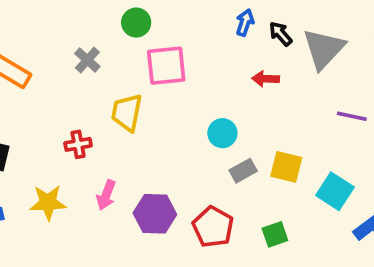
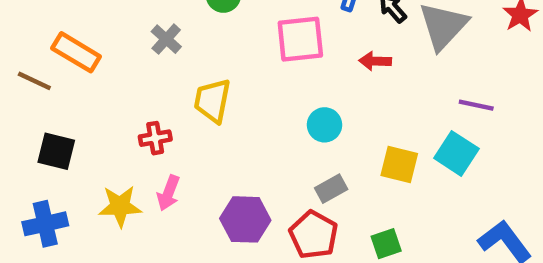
pink square: (166, 66) -> (300, 39), moved
gray rectangle: (243, 171) -> (331, 189), moved
cyan square: (335, 191) -> (456, 153), moved
pink arrow: (106, 195) -> (168, 193), moved

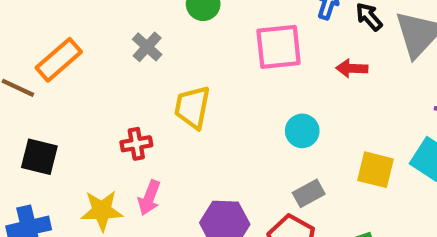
orange rectangle: (76, 52) -> (59, 60), turned -72

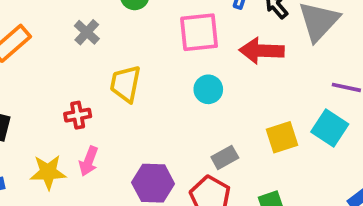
red arrow: (352, 68) -> (262, 51), size x1.6
cyan circle: (302, 131) -> (208, 89), moved
yellow square: (375, 170) -> (282, 137), turned -32

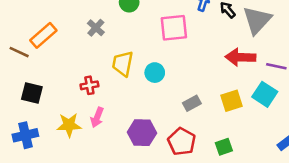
red arrow: (262, 51) -> (240, 57), moved
cyan circle: (208, 89) -> (155, 73), moved
gray rectangle: (225, 157) -> (192, 103), moved

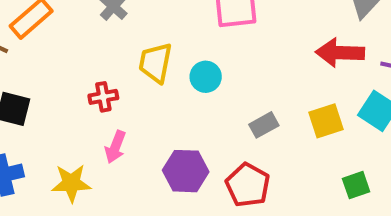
yellow star: (69, 125) -> (71, 183), moved
green square: (224, 147) -> (356, 185), moved

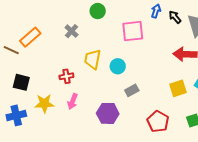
gray rectangle: (264, 125) -> (132, 90), moved
yellow star: (71, 183) -> (44, 103), moved
red pentagon: (248, 185) -> (158, 122), moved

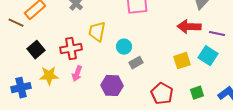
cyan circle: (118, 66) -> (124, 47), moved
red cross: (66, 76) -> (71, 49), size x1.5
black square: (21, 82) -> (36, 50), moved, turned 36

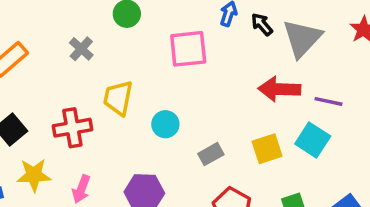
gray rectangle: (136, 63) -> (211, 154), moved
pink arrow: (77, 74) -> (81, 189), moved

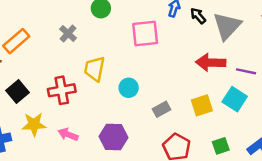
pink arrow: (81, 189) -> (68, 134), turned 90

